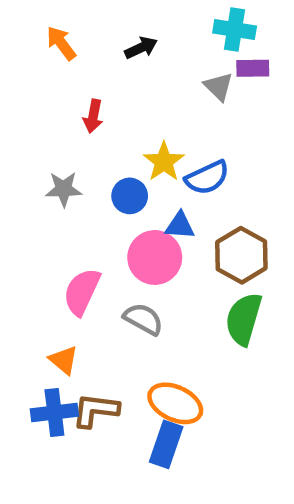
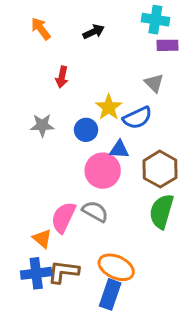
gray triangle: (219, 86) -> (154, 83), moved
pink semicircle: (82, 292) -> (63, 217), moved

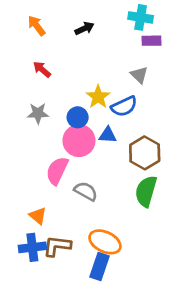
red arrow: (62, 77) -> (42, 69), moved, turned 120
pink circle: (103, 171) -> (79, 141), moved
pink semicircle: (63, 217) -> (57, 171), moved

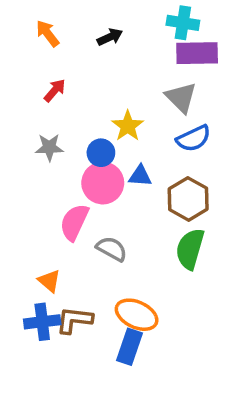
purple rectangle: (151, 41) -> (197, 53), size x1.6
red arrow: (42, 69) -> (55, 90), turned 90
gray triangle: (139, 75) -> (181, 98), size x1.4
blue semicircle: (124, 106) -> (194, 138), moved

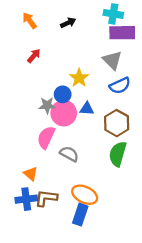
gray star: (49, 147) -> (47, 105), moved

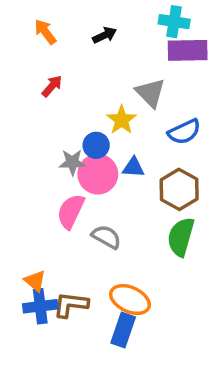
gray triangle: (112, 60) -> (150, 93), moved
orange triangle: (31, 174) -> (35, 281), moved

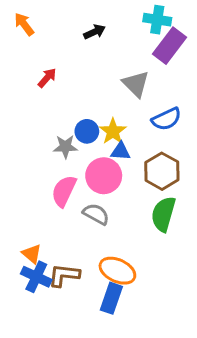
orange arrow: (45, 32) -> (24, 24), moved
purple rectangle: (188, 50) -> (170, 46), turned -52
yellow star: (122, 120) -> (113, 131), moved
pink circle: (98, 174) -> (104, 176), moved
blue cross: (40, 306) -> (36, 277), turned 32

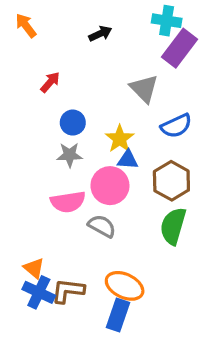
blue circle: (87, 131) -> (73, 123), moved
pink semicircle: (64, 191) -> (68, 202), turned -124

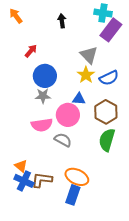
black arrow: (100, 34) -> (62, 21), turned -72
blue circle: (73, 123) -> (45, 76), size x1.5
yellow star: (120, 139) -> (86, 75), moved

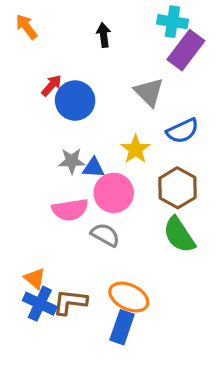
yellow star: (86, 75) -> (136, 149), moved
blue circle: (45, 76) -> (75, 101), moved
blue triangle: (79, 99) -> (94, 168), moved
green semicircle: (107, 140) -> (179, 235), turned -50

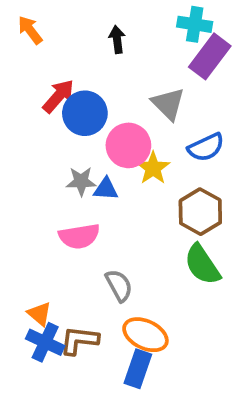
red arrow: (52, 85) -> (58, 96), size x1.4
pink circle: (114, 193) -> (128, 145), moved
gray semicircle: (105, 235) -> (119, 285), moved, turned 32

